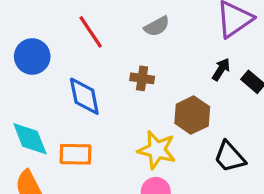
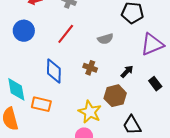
red line: (91, 32) -> (66, 34), turned 60
blue circle: (32, 56) -> (24, 31), moved
black arrow: (221, 69) -> (127, 72), moved

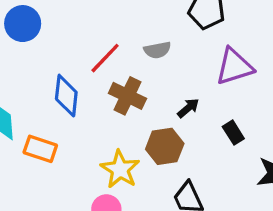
red line: (66, 34) -> (105, 58), moved
brown cross: (90, 68) -> (127, 96), size x1.5

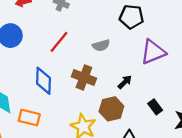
red line: (105, 58) -> (59, 42), moved
black rectangle: (233, 133) -> (155, 107), moved

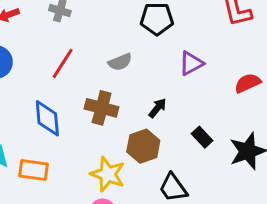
purple triangle: (153, 52) -> (191, 63), size x0.7

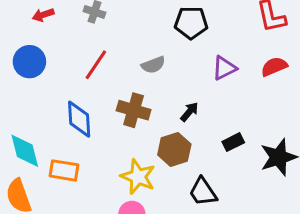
red semicircle: (248, 83) -> (274, 67), moved
black rectangle: (202, 137) -> (233, 142), turned -75

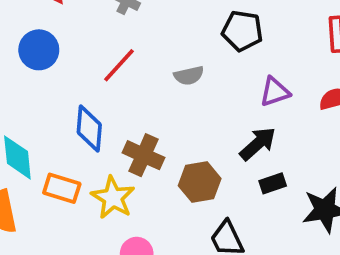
brown cross: (134, 110) -> (143, 155), moved
black arrow: (189, 112) -> (258, 144), moved, size x1.5
yellow star: (138, 177) -> (113, 198), moved

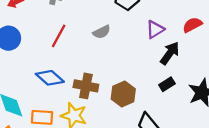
blue diamond: (89, 128) -> (50, 78), turned -40
black arrow: (258, 144) -> (170, 53), moved

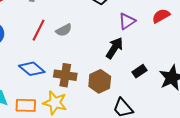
gray semicircle: (102, 32) -> (64, 30), moved
black arrow: (170, 53) -> (114, 48), moved

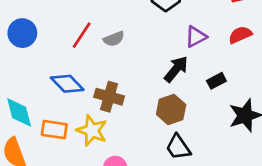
black rectangle: (139, 71) -> (216, 81), moved
brown hexagon: (100, 81) -> (171, 109), moved

